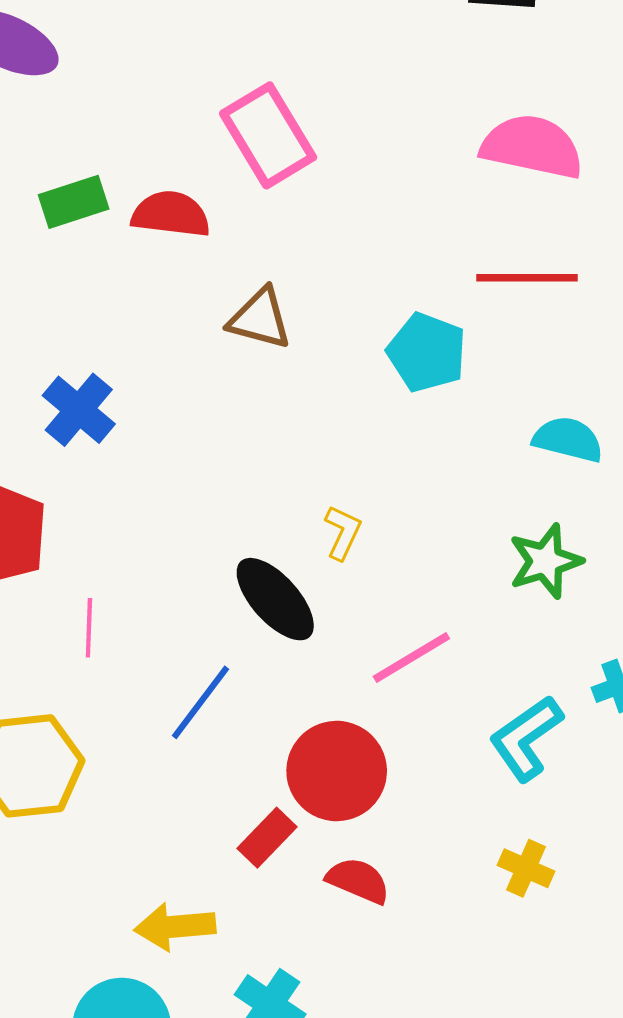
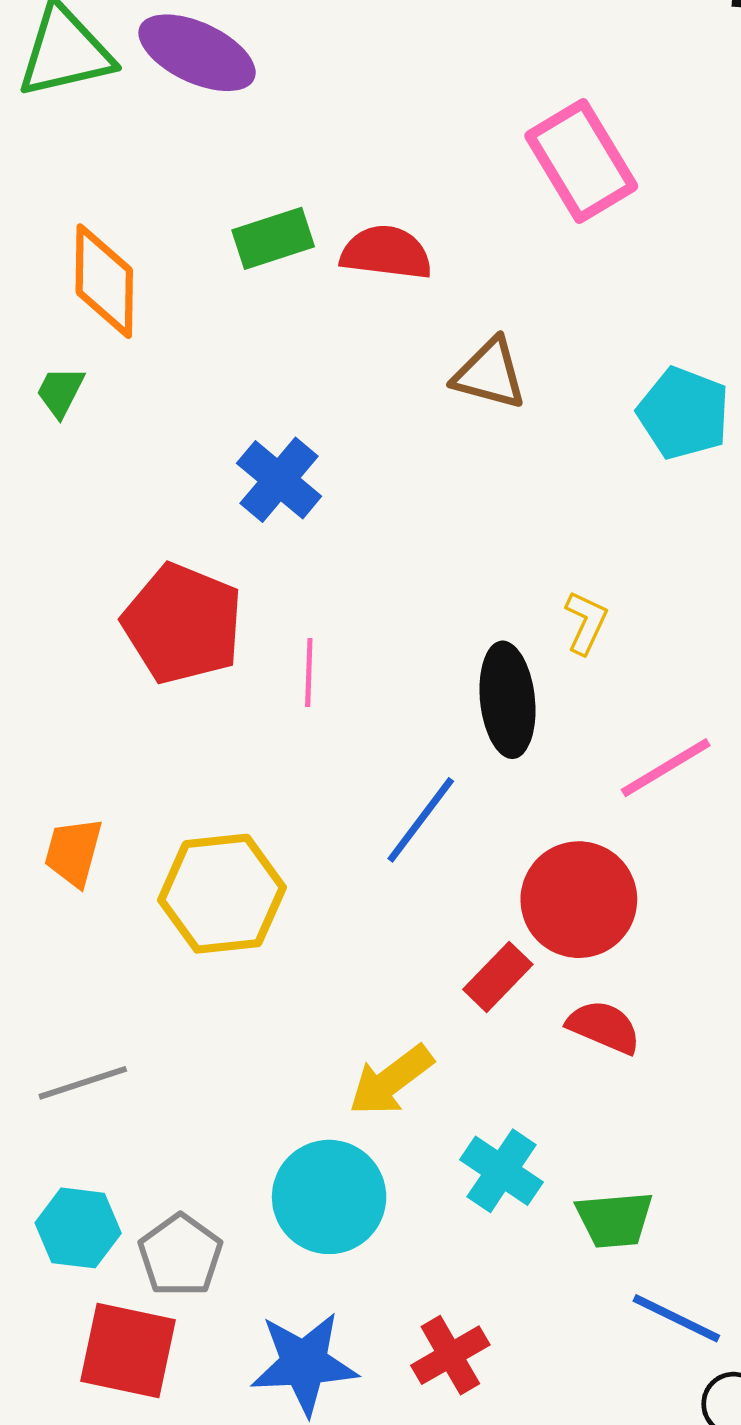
pink rectangle: (268, 135) -> (581, 161), moved
black ellipse: (275, 599) -> (507, 700), turned 36
pink line: (89, 628) -> (309, 672), moved
yellow arrow: (175, 927) -> (391, 1080), turned -32

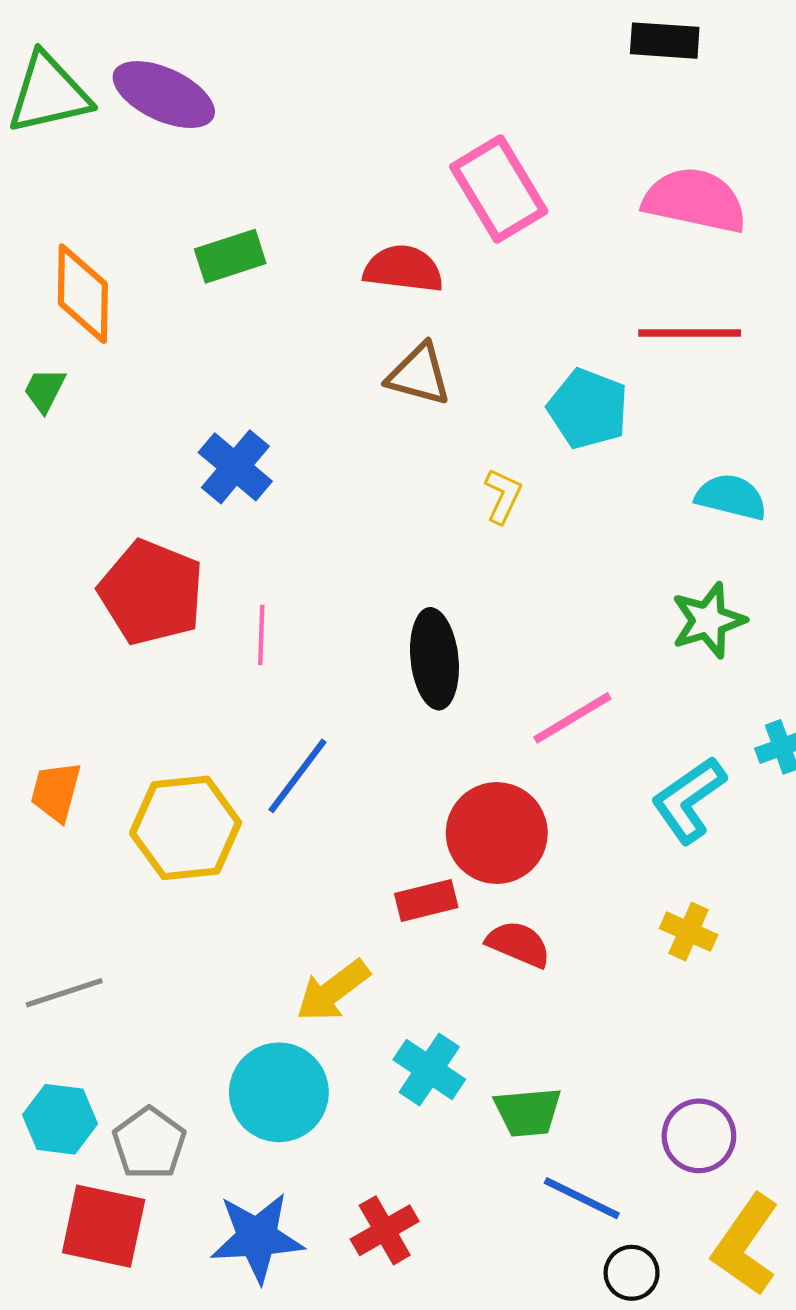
red semicircle: (386, 253) -> (403, 269), moved
yellow L-shape: (586, 622) -> (503, 496), moved
blue line: (421, 820) -> (298, 776), moved
red rectangle: (498, 977) -> (426, 900), turned 32

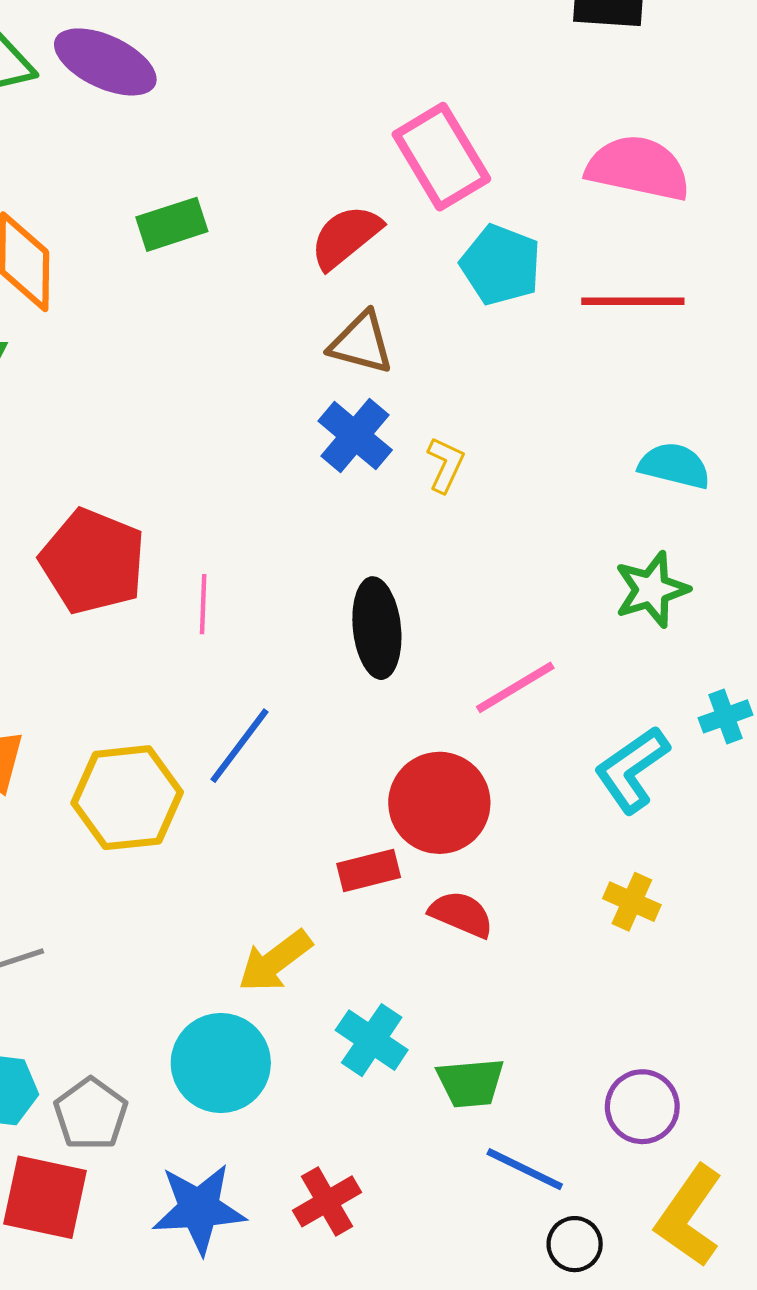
red semicircle: (403, 269) -> (346, 237), turned -46
cyan pentagon: (588, 409) -> (501, 265), moved
blue cross: (235, 467) -> (355, 436), moved

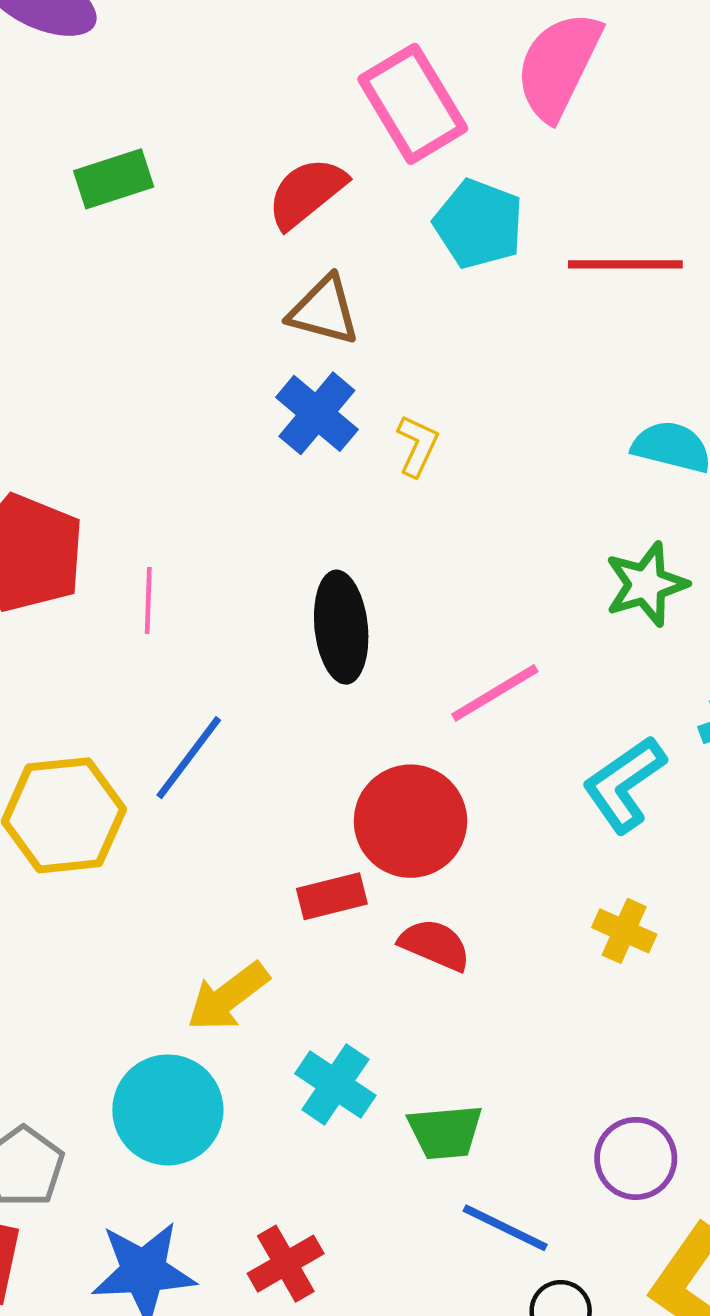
pink semicircle: (638, 168) -> (558, 66), moved, turned -76

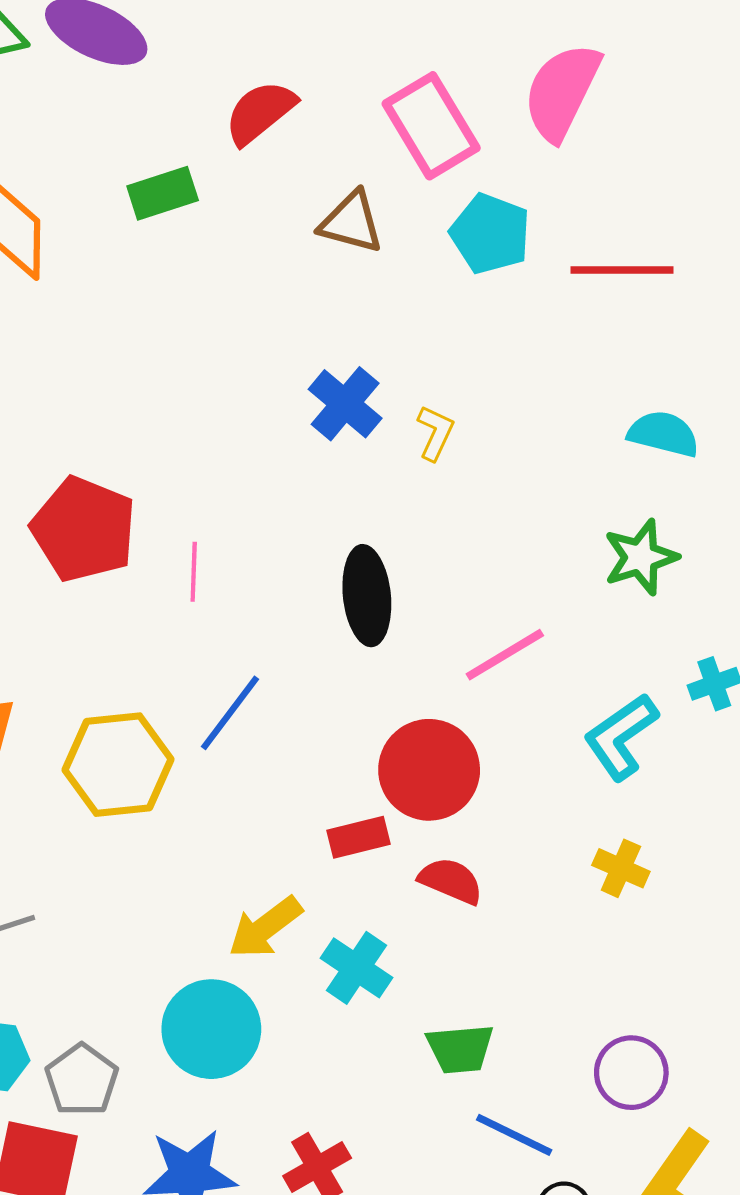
red semicircle: (307, 193) -> (260, 112), moved
brown triangle: (324, 311) -> (351, 222), moved
cyan cross: (335, 1085) -> (356, 968), moved

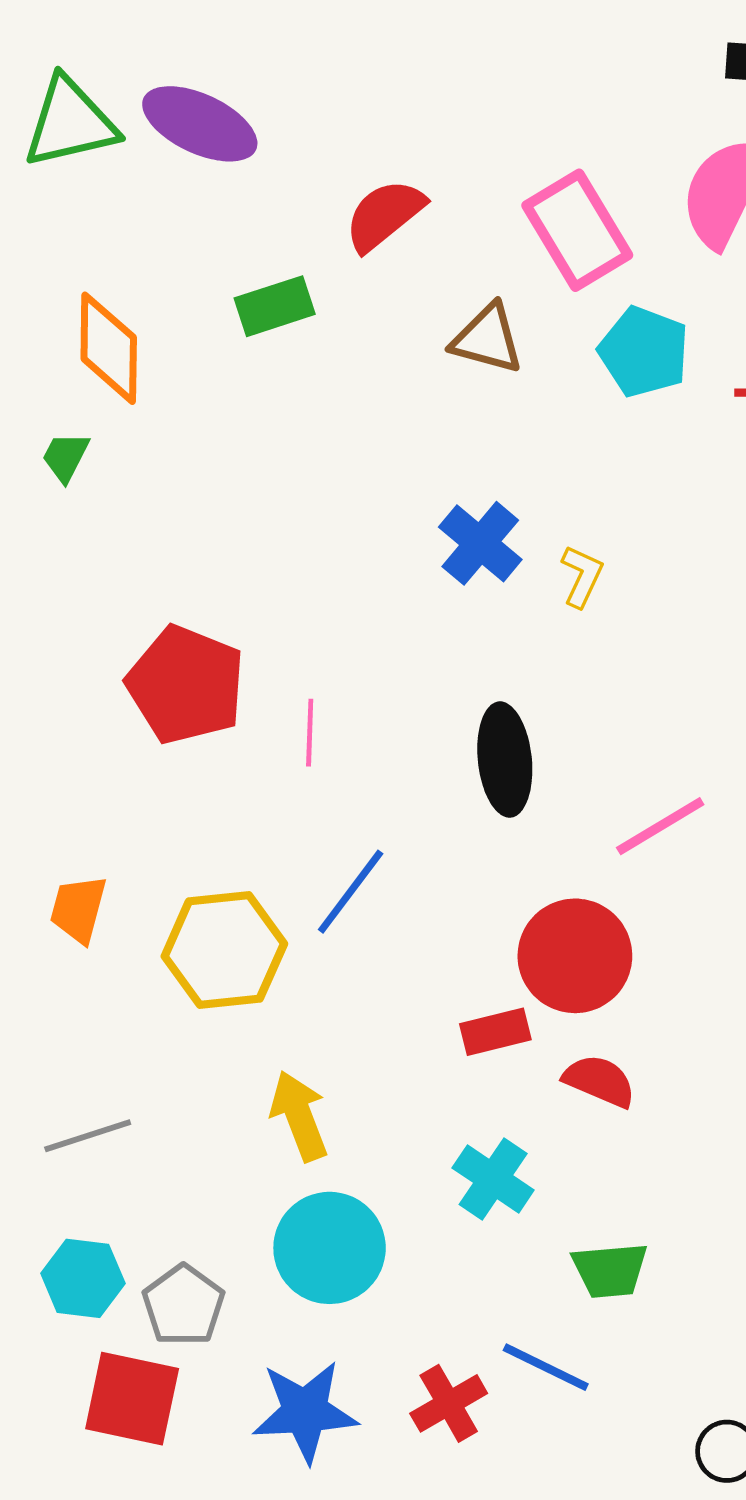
yellow arrow: (265, 927) -> (299, 1116), moved, turned 106
blue line: (514, 1135) -> (546, 1367), moved

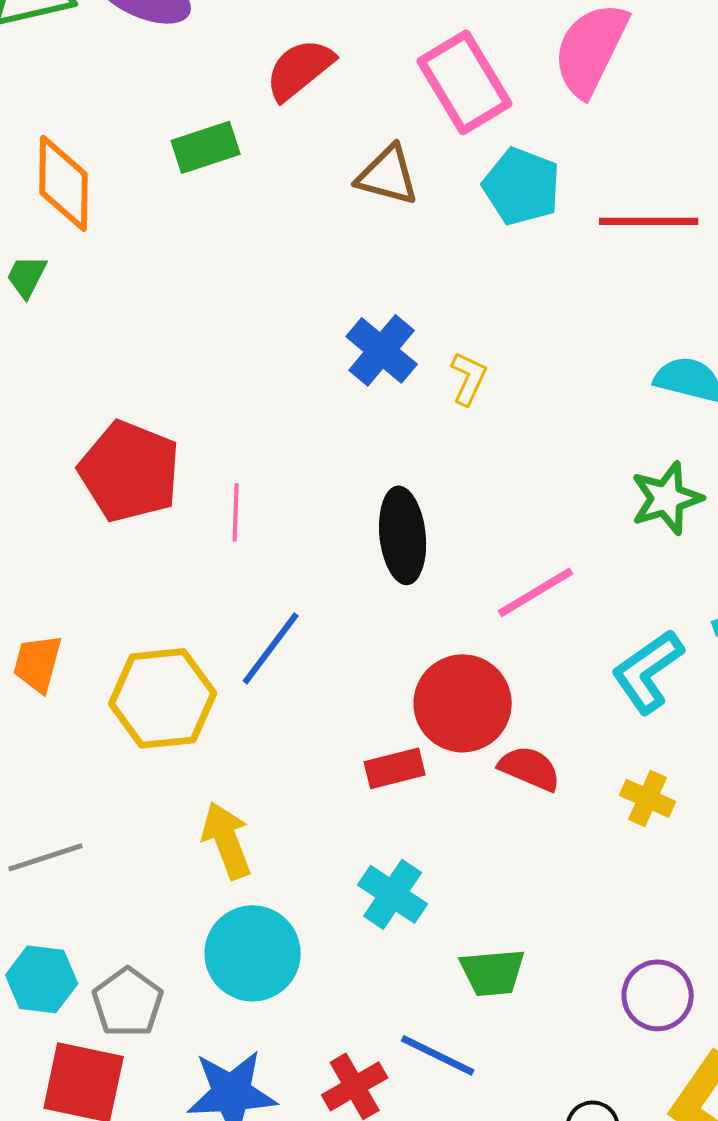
red semicircle: (599, 1081) -> (530, 768), moved

